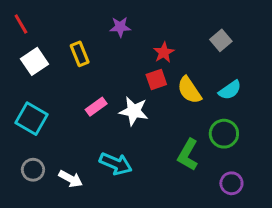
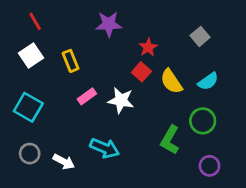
red line: (21, 24) -> (35, 21), moved
purple star: (120, 27) -> (109, 24), size x1.4
yellow rectangle: (80, 54) -> (71, 61), moved
red square: (156, 80) -> (141, 72), turned -30

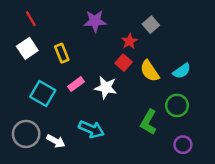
gray square: (200, 36) -> (151, 25), moved
cyan square: (28, 107) -> (43, 94), moved
gray circle: (30, 154) -> (26, 134), size x1.5

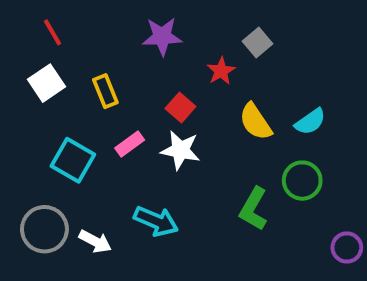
red square: (124, 63) -> (180, 107), moved
purple circle: (183, 145) -> (347, 247), moved

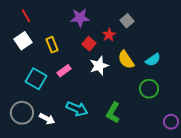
red square: (180, 107) -> (89, 44), moved
white star: (180, 150) -> (99, 66), moved, turned -30
green L-shape: (253, 209) -> (113, 113), moved

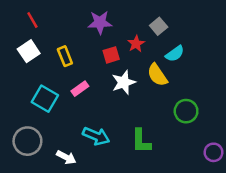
red square: (89, 44) -> (111, 55), turned 32
cyan semicircle: (153, 60) -> (175, 54), moved
green L-shape: (113, 113) -> (141, 141), turned -30
white arrow: (47, 119) -> (66, 157), moved

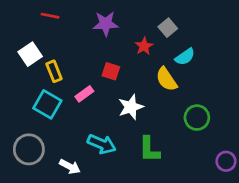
red line: (32, 20) -> (50, 16), moved, turned -49
red square: (111, 55) -> (111, 71), moved, turned 35
yellow rectangle: (65, 56) -> (54, 71), moved
white star: (124, 82) -> (131, 107), moved

